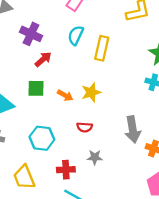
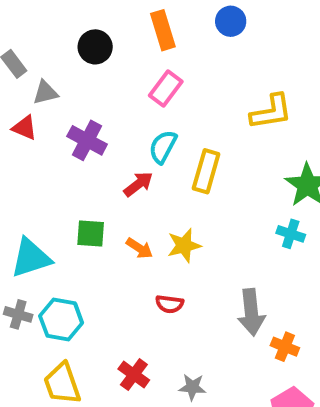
red arrow: (43, 59) -> (138, 184), moved
cyan hexagon: (42, 138) -> (61, 320), moved
gray star: (95, 157) -> (192, 387), moved
red cross: (66, 170) -> (134, 375), turned 36

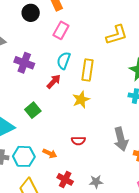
black circle: (95, 47) -> (31, 13), moved
green square: (91, 234) -> (33, 110), turned -35
yellow star: (184, 245) -> (81, 100), moved
orange arrow: (139, 248) -> (50, 153), moved

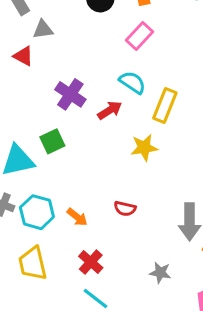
cyan semicircle: (64, 61) -> (132, 82), turned 90
purple cross: (24, 63) -> (70, 94), moved
green square: (33, 110) -> (52, 141), moved
gray star: (96, 182) -> (160, 273), moved

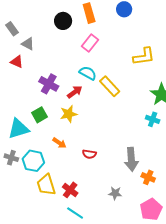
gray triangle: (43, 29) -> (28, 44), turned 40
yellow rectangle: (165, 105) -> (110, 86), turned -60
yellow star: (144, 148) -> (69, 114), moved
orange arrow: (77, 217) -> (59, 143), moved
yellow trapezoid: (33, 263) -> (46, 185), moved

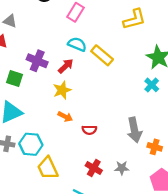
green square: (40, 115) -> (15, 78), moved, turned -35
cyan cross: (153, 119) -> (152, 85), turned 32
orange arrow: (59, 143) -> (65, 117), moved
red cross: (70, 190) -> (94, 168), moved

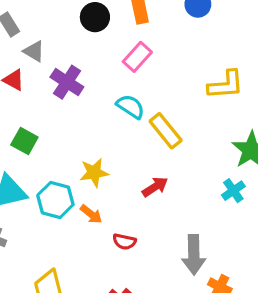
purple cross: (37, 61) -> (67, 82), moved
red arrow: (66, 66) -> (155, 187), moved
cyan hexagon: (31, 144) -> (55, 200), moved

